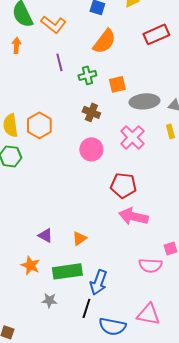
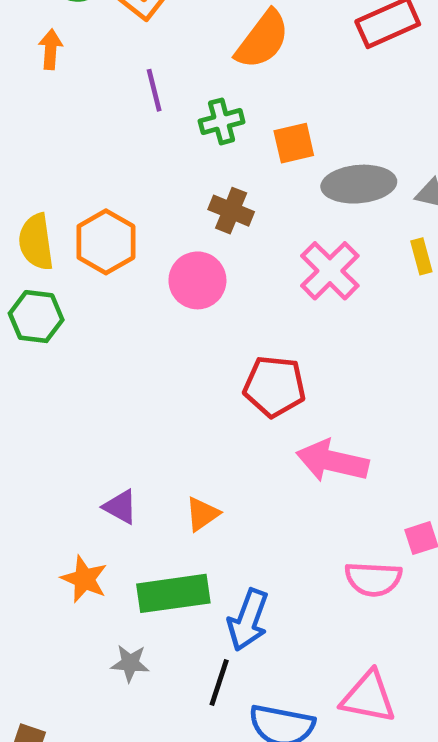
pink circle: (91, 149) -> (197, 280), moved
red pentagon: (123, 185) -> (275, 386), moved

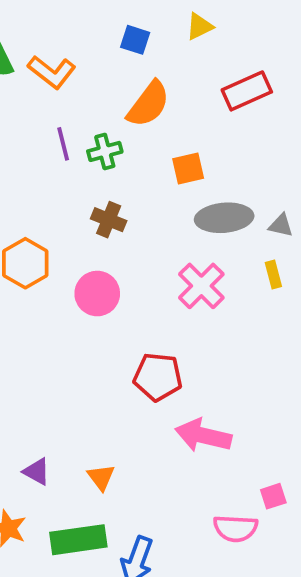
green cross: (222, 121) -> (105, 151), moved
orange square: (294, 143) -> (188, 169), moved
brown cross: (231, 211) -> (109, 220), moved
orange triangle: (202, 514) -> (101, 477), turned -32

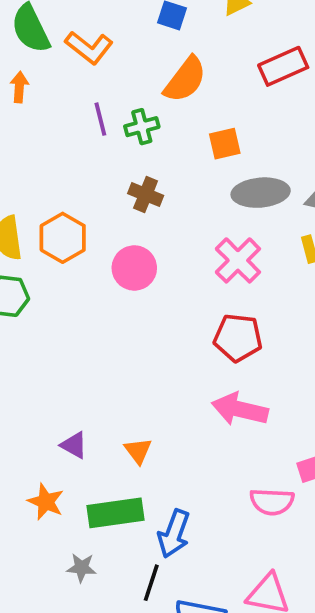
red pentagon: (158, 377) -> (238, 338), moved

